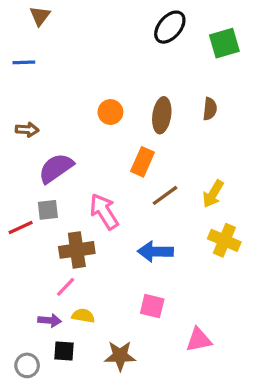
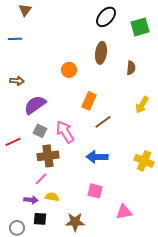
brown ellipse: (162, 115) -> (101, 53), moved
yellow arrow: (213, 194) -> (142, 105), moved
gray square: (48, 210) -> (40, 131), moved, turned 32
yellow cross: (224, 240) -> (144, 161), moved

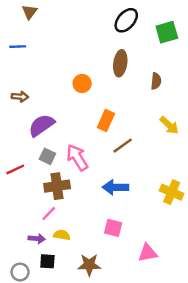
yellow arrow: (142, 105) -> (169, 125), turned -78

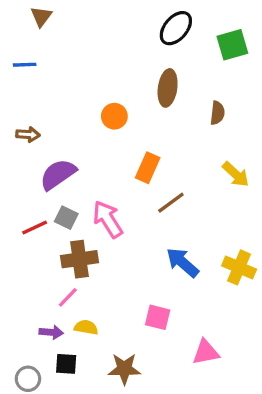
red line: (15, 169) -> (35, 228), moved
blue arrow: (115, 187) -> (183, 262), moved, turned 40

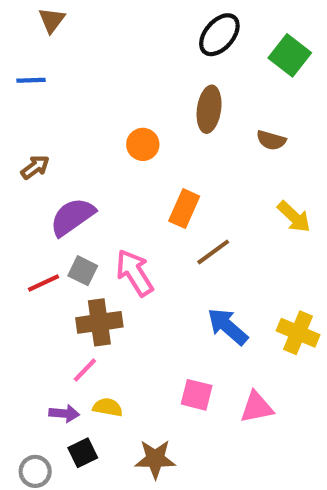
green square: (232, 45) -> (290, 55), turned -36
brown semicircle: (217, 113) -> (271, 140), turned 100
brown arrow: (28, 134) -> (35, 167), turned -40
pink triangle: (206, 352) -> (257, 407), moved
black square: (66, 364) -> (83, 453), turned -30

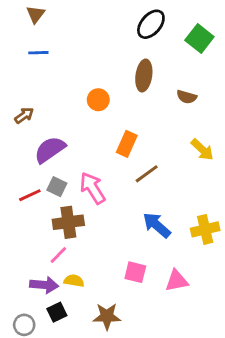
blue line: (31, 80) -> (38, 53), moved
yellow cross: (298, 333) -> (205, 229), turned -36
purple arrow: (64, 413) -> (44, 285), size x1.4

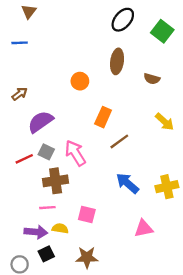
blue line: (38, 53) -> (20, 43), moved
pink line: (58, 255) -> (47, 208), turned 42
pink square: (135, 272) -> (87, 214), moved

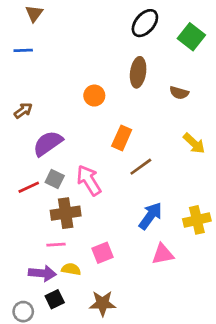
blue arrow: (127, 183) -> (150, 216), turned 85
pink square: (87, 214) -> (103, 253), turned -36
pink triangle: (144, 228) -> (163, 254), moved

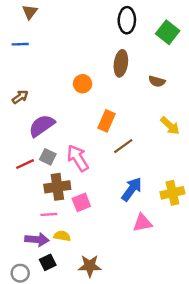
black ellipse: (145, 23) -> (127, 20), turned -40
pink square: (103, 253) -> (81, 202), moved

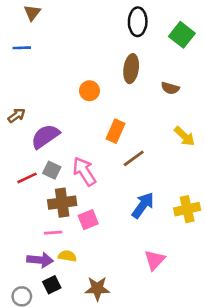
brown arrow: (20, 97) -> (17, 115), moved
pink triangle: (142, 223) -> (155, 260), moved, turned -36

